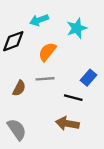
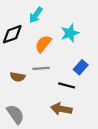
cyan arrow: (39, 20) -> (36, 15), turned -35
cyan star: (77, 28) -> (70, 33), moved
brown semicircle: (19, 88) -> (18, 77), turned 72

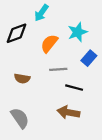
blue rectangle: (81, 67) -> (89, 58), moved
gray line: (41, 68) -> (58, 69), moved

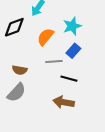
blue rectangle: (89, 58) -> (73, 51), moved
gray semicircle: (20, 118) -> (16, 93), moved, turned 78

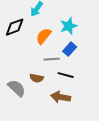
brown semicircle: (20, 70) -> (37, 78), moved
gray semicircle: (16, 93) -> (17, 88), turned -90

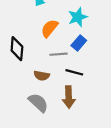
black diamond: (15, 27) -> (17, 49), moved, turned -65
gray semicircle: (17, 88) -> (38, 103), moved
brown arrow: (61, 97) -> (69, 97), turned -102

